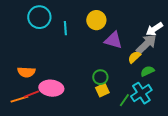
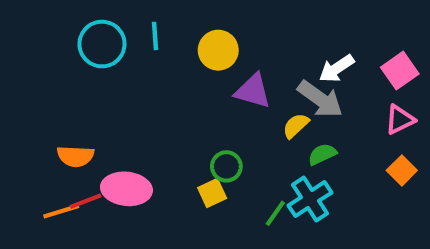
cyan line: (65, 28) -> (155, 36), moved
gray arrow: (146, 44) -> (320, 99), turned 80
yellow square: (102, 90) -> (212, 193), moved

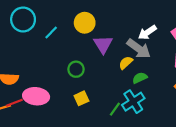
cyan line: (155, 36) -> (51, 32), moved, turned 48
purple triangle: (253, 91) -> (103, 44), turned 42
green circle: (226, 166) -> (76, 69), moved

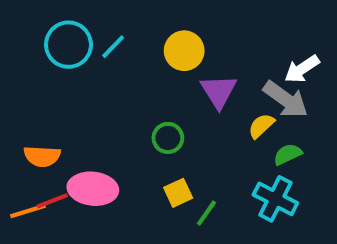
cyan line: (51, 32) -> (113, 47), moved
cyan cross: (133, 102) -> (275, 199), turned -30
green line: (115, 109) -> (206, 213), moved

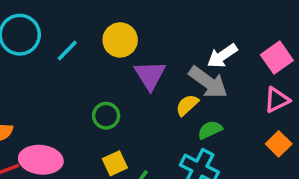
cyan line: (113, 47) -> (67, 51), moved

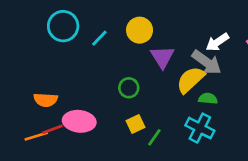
yellow semicircle: (187, 105) -> (191, 80), size x1.6
green semicircle: (210, 130) -> (208, 99), turned 30

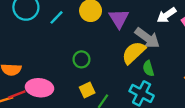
white arrow: (217, 42) -> (167, 15), moved
purple triangle: (162, 57) -> (119, 19), moved
green semicircle: (208, 99) -> (148, 68), turned -112

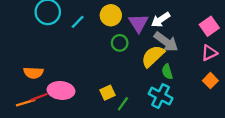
white arrow: (167, 15) -> (161, 20), moved
green circle: (81, 59) -> (120, 43), moved

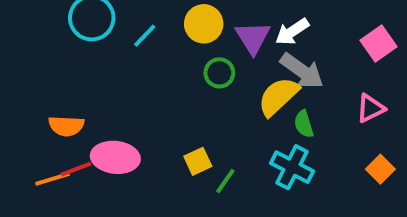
pink triangle: (209, 53) -> (371, 108), moved
orange square: (210, 81) -> (380, 169), moved

